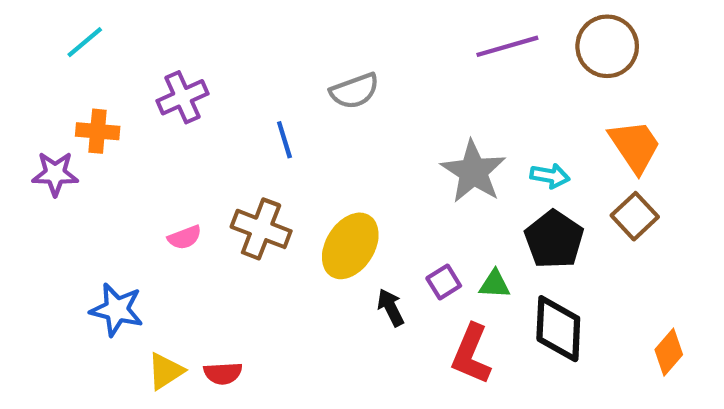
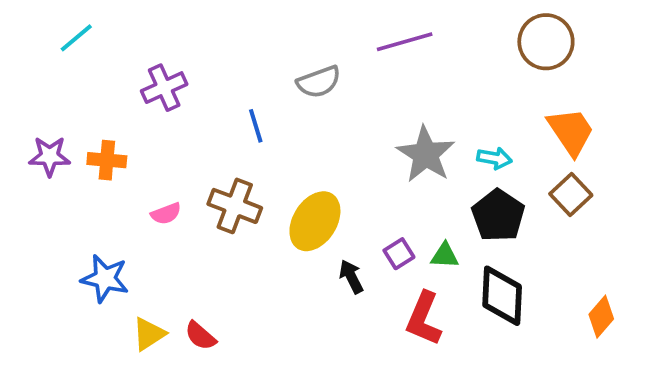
purple line: (507, 46) -> (405, 42), moved
orange cross: (98, 131) -> (107, 160), moved
red semicircle: (223, 373) -> (200, 336), turned 44

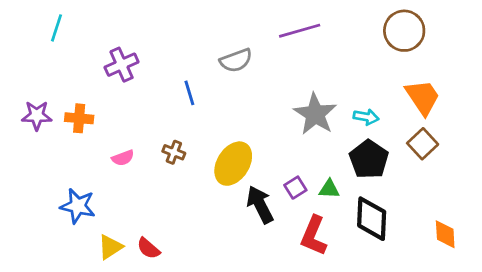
cyan line: (76, 38) -> (57, 28), turned -32
brown cross: (235, 206) -> (174, 152), size x0.6
black arrow: (351, 277) -> (260, 205), size x1.5
orange diamond: (601, 317) -> (445, 234), turned -44

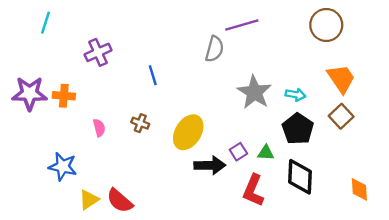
gray semicircle: (236, 60) -> (214, 49), moved, turned -55
purple star: (37, 116) -> (30, 93), size x1.4
pink semicircle: (123, 158) -> (99, 128), turned -84
black arrow: (260, 205) -> (210, 165), turned 116
red semicircle: (148, 248) -> (120, 201), size x1.4

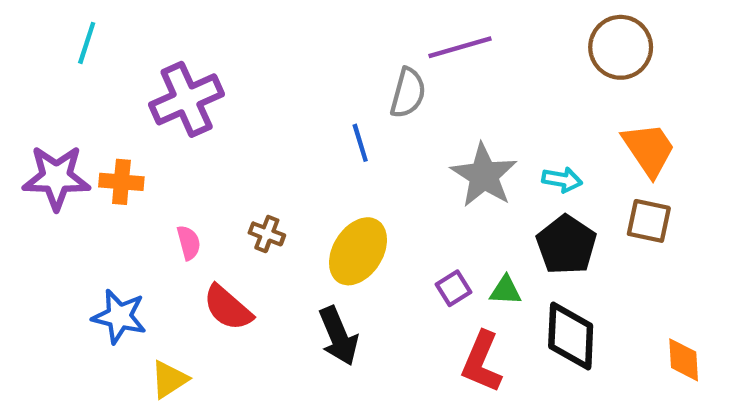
purple cross: (98, 52) -> (187, 99), size x1.4
blue line: (153, 75) -> (360, 143), moved
brown square: (341, 116) -> (649, 221), turned -35
black arrow: (210, 165) -> (338, 336), moved, turned 68
red semicircle: (120, 201) -> (228, 308), moved

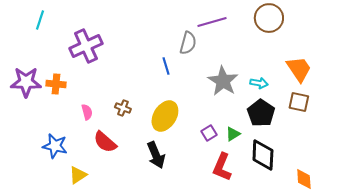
brown circle: (621, 47) -> (269, 18), moved
green triangle: (506, 290) -> (233, 134), turned -35
orange diamond: (684, 360) -> (304, 179), moved

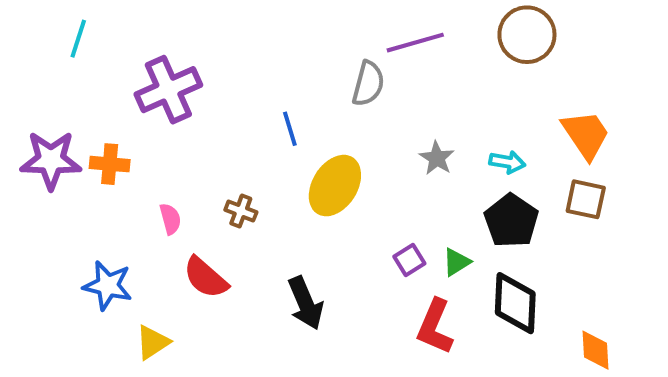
blue line: (166, 66) -> (290, 129), moved
gray star: (223, 81) -> (437, 158), size x0.6
yellow ellipse: (165, 116) -> (335, 186), moved

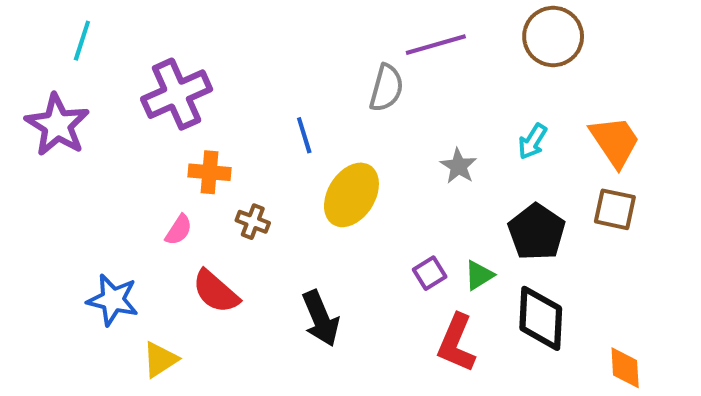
purple star: (51, 160) -> (57, 125), moved, turned 30
cyan arrow: (507, 162) -> (533, 141), moved, turned 112
orange cross: (110, 164) -> (209, 172), moved
pink semicircle: (170, 219) -> (179, 230), turned 48

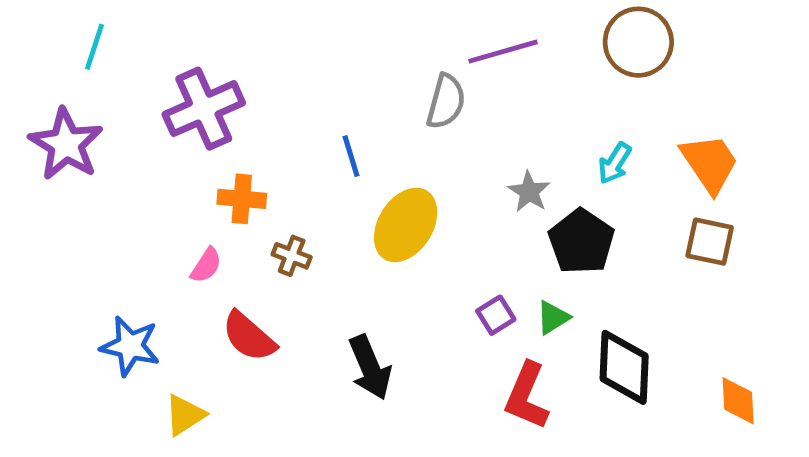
black pentagon: (537, 232) -> (581, 242), moved
orange diamond: (625, 368) -> (738, 401), moved

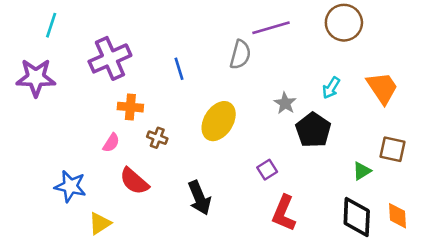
purple star: (66, 144) -> (36, 78), turned -30
blue line: (351, 156) -> (179, 69), moved
brown square: (710, 242) -> (392, 149), moved
green triangle: (553, 318) -> (362, 171), moved
black diamond: (624, 367) -> (357, 217), moved

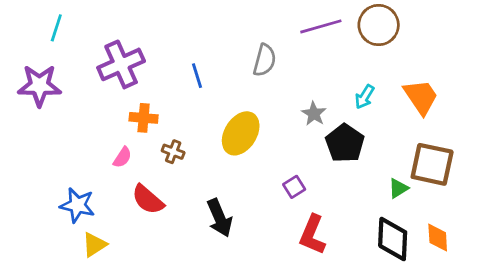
purple line: (271, 28) -> (321, 26), moved
brown square: (392, 149) -> (432, 164), size x1.5
yellow triangle: (100, 223) -> (94, 245), moved

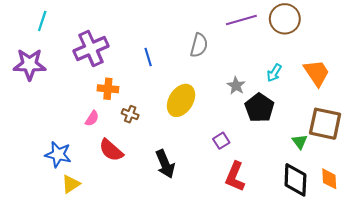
green triangle: (398, 188) -> (300, 142), turned -35

